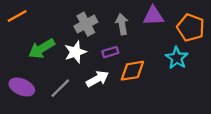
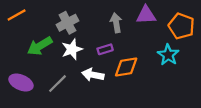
gray cross: (86, 24) -> (67, 23), moved
white arrow: (97, 79) -> (93, 75), turned -140

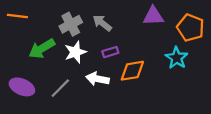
orange line: (17, 15) -> (17, 16), turned 36
gray arrow: (116, 23) -> (102, 23), moved, turned -42

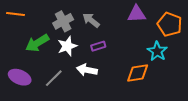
orange diamond: (132, 71) -> (138, 73), moved

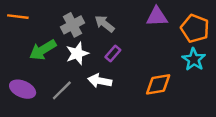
purple rectangle: (98, 46) -> (113, 53), turned -32
cyan star: (157, 51) -> (194, 59), moved

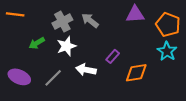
green arrow: (43, 50) -> (37, 43), size x0.7
purple rectangle: (113, 53) -> (113, 56), moved

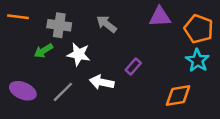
gray cross: (62, 22) -> (59, 25), moved, turned 36
white star: (66, 46) -> (79, 54), turned 30
orange diamond: (136, 73) -> (178, 96), moved

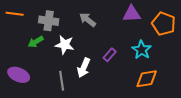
cyan star: (197, 60) -> (142, 50), moved
white arrow: (102, 82) -> (84, 68), turned -78
gray line: (63, 92) -> (62, 81), moved, turned -54

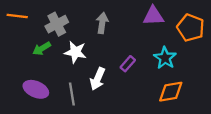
gray arrow: (88, 20) -> (102, 23), turned 60
gray cross: (49, 21) -> (57, 24), turned -36
purple ellipse: (19, 75) -> (36, 89), moved

